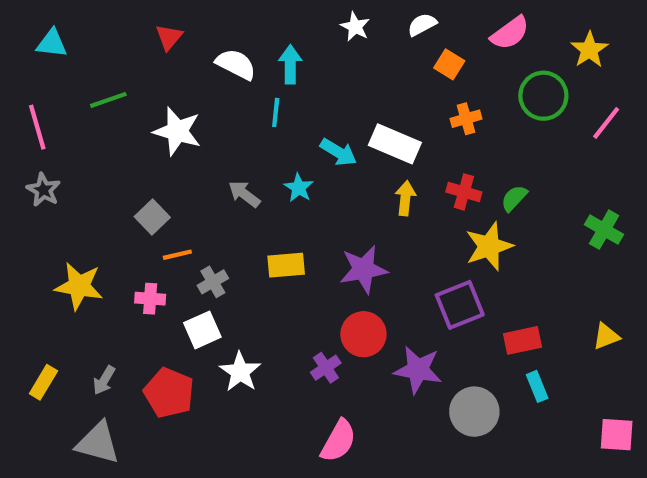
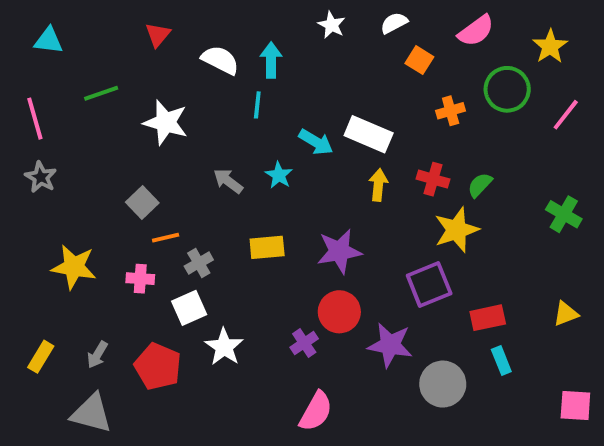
orange cross: (466, 119) -> (451, 111), moved

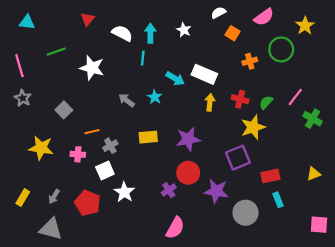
white star: (332, 25) -> (184, 30), moved
pink line: (566, 115) -> (295, 97), moved
gray square: (142, 203) -> (64, 110), moved

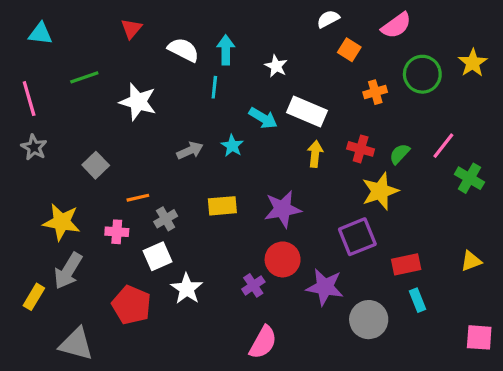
yellow star: (305, 26) -> (473, 63), moved
white star: (184, 30) -> (276, 66), moved
gray arrow: (127, 100) -> (190, 151), turned 119
gray arrow: (54, 197) -> (68, 271), moved, size x1.6

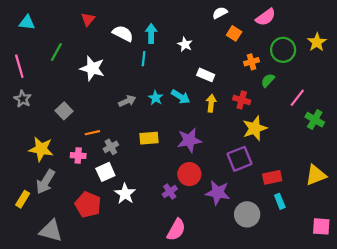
green line: (84, 77) -> (56, 52), turned -42
white rectangle: (307, 112) -> (206, 75), size x0.7
cyan arrow: (263, 118) -> (181, 97), moved
green semicircle: (400, 154) -> (268, 80), moved
yellow triangle: (471, 261) -> (316, 175), size x1.5

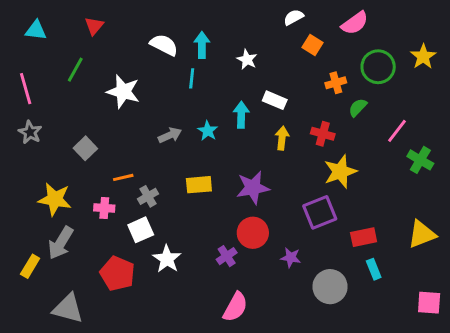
red triangle: (88, 19) -> (94, 26), moved
cyan arrow: (181, 97) -> (241, 115), moved, turned -120
purple star: (218, 193) -> (291, 258), size x0.6

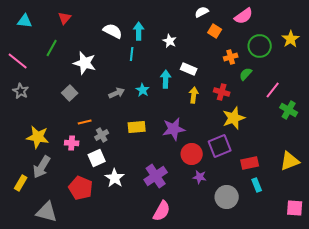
pink line: (26, 89) -> (18, 61), turned -35
gray square: (85, 148) -> (70, 93), moved
red circle: (253, 233) -> (192, 154), moved
purple cross: (227, 256) -> (156, 176), size x1.6

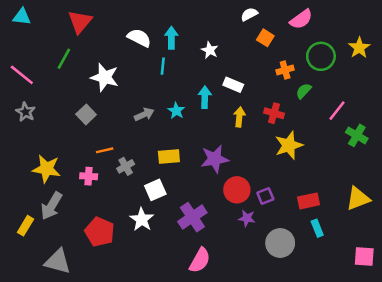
red triangle: (65, 18) -> (80, 22), size x1.5
cyan triangle: (25, 21) -> (22, 17), moved
purple square: (220, 146) -> (265, 196), moved, size x0.6
white square: (97, 158) -> (155, 190), moved

